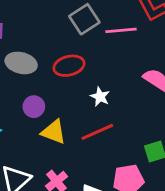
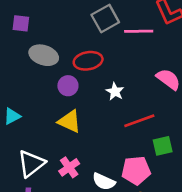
purple circle: (34, 107) -> (68, 86), moved
red line: (97, 132) -> (139, 121), moved

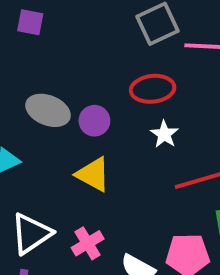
gray ellipse: (44, 55) -> (48, 110), moved
red ellipse: (88, 61) -> (153, 89), moved

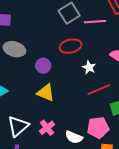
gray ellipse: (48, 110) -> (14, 49), moved
white star: (164, 134) -> (89, 67), moved

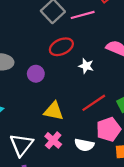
red line: (99, 90) -> (94, 103), moved
yellow triangle: (46, 93) -> (54, 111), moved

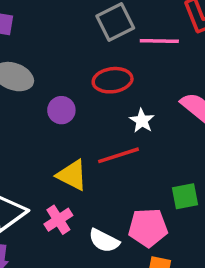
red line: (94, 103) -> (119, 155), moved

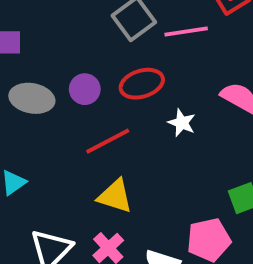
purple circle: (61, 110) -> (85, 89), moved
red line: (119, 155) -> (108, 141), moved

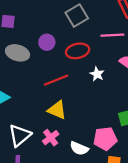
pink line: (186, 32) -> (112, 35), moved
purple circle: (85, 89) -> (47, 42), moved

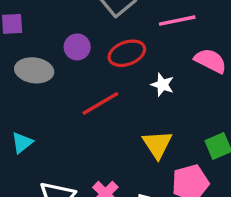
yellow triangle: (57, 110) -> (157, 144), moved, turned 42

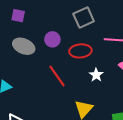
red line: (100, 103) -> (57, 76), turned 70

